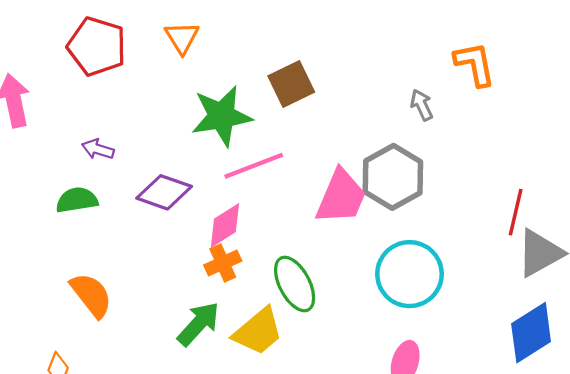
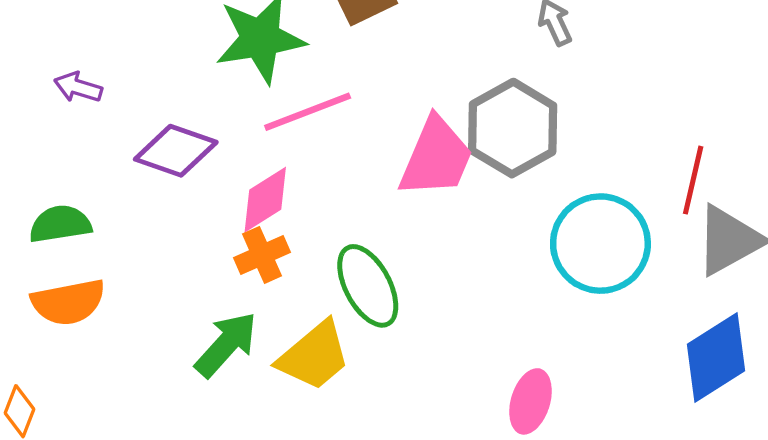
green semicircle: (77, 200) -> (60, 224), moved
cyan circle: (410, 274) -> (600, 244), moved
orange semicircle: (91, 295) -> (68, 302), turned 117

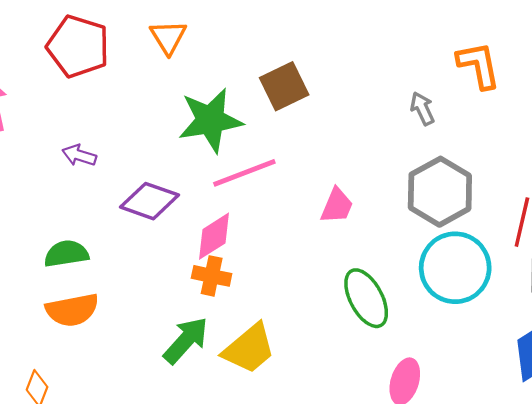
gray hexagon: (513, 128) -> (440, 192), moved
pink trapezoid: (436, 157) -> (337, 206), size x0.6
orange cross: (262, 255) -> (212, 276), turned 36
green ellipse: (368, 286) -> (366, 298), moved

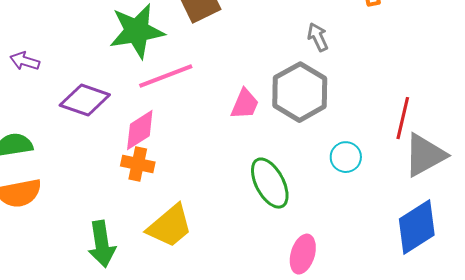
gray arrow: (422, 108) -> (318, 37), moved
gray hexagon: (440, 192) -> (300, 92), moved
cyan circle: (455, 268) -> (346, 157), size x0.5
green arrow: (186, 340) -> (102, 244), moved, turned 129

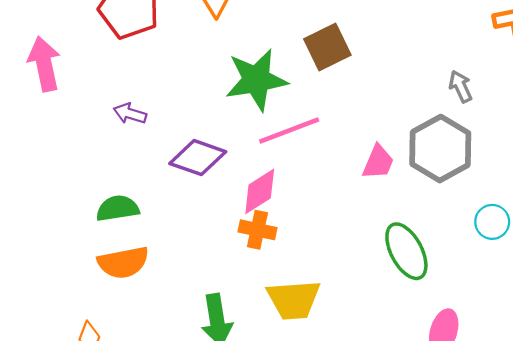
yellow trapezoid: (170, 226) -> (294, 300), turned 36

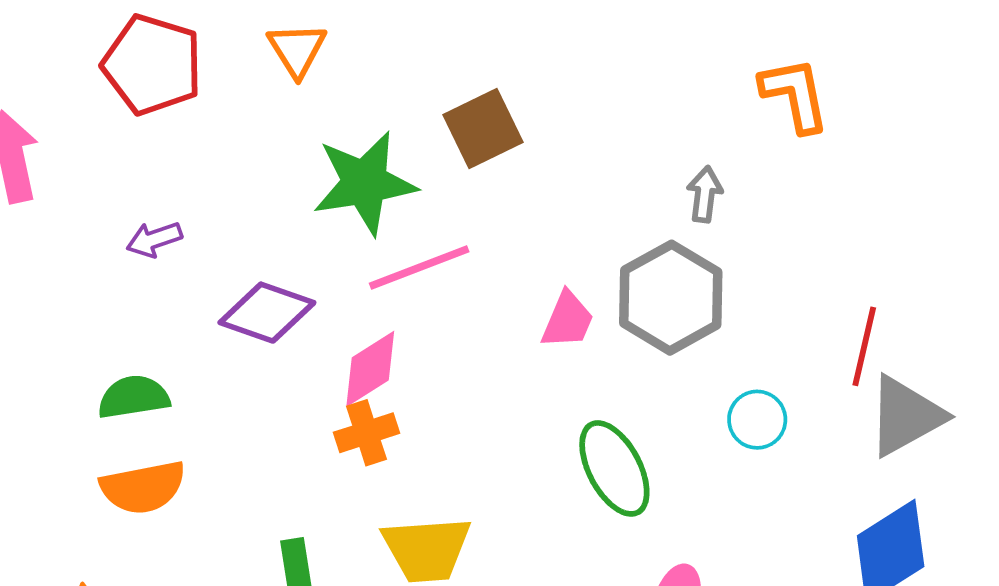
gray arrow: (461, 86) -> (705, 194), turned 32
purple arrow: (130, 114) -> (154, 239), turned -36
orange cross: (257, 230) -> (366, 433), turned -30

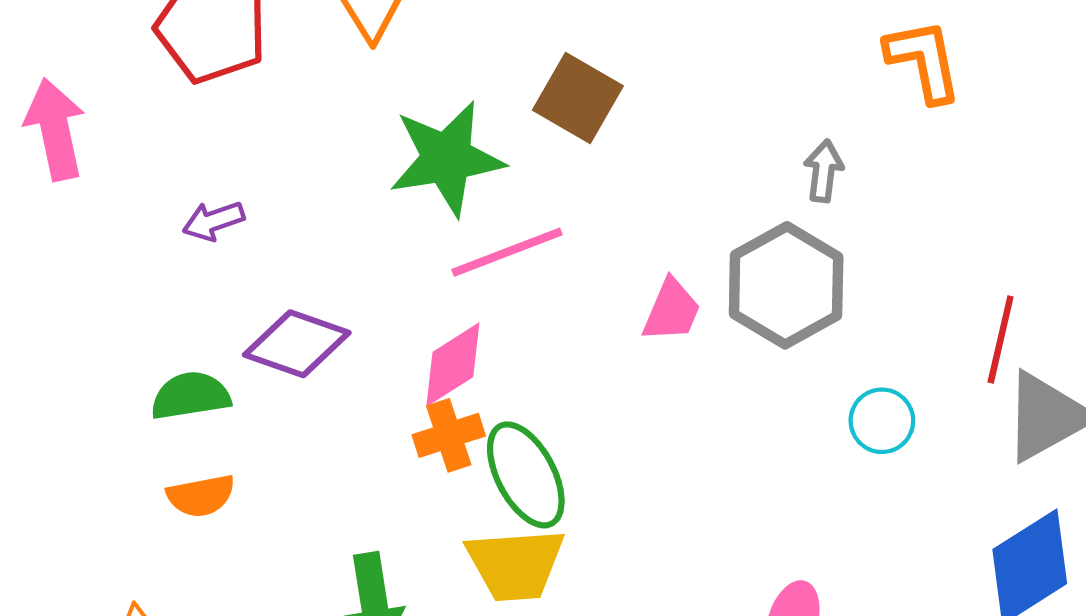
brown square: (483, 128) -> (578, 98), turned -34
purple diamond: (267, 313) -> (297, 344), moved
green ellipse: (614, 468) -> (526, 475), moved
orange semicircle: (143, 487) -> (201, 496), size x0.7

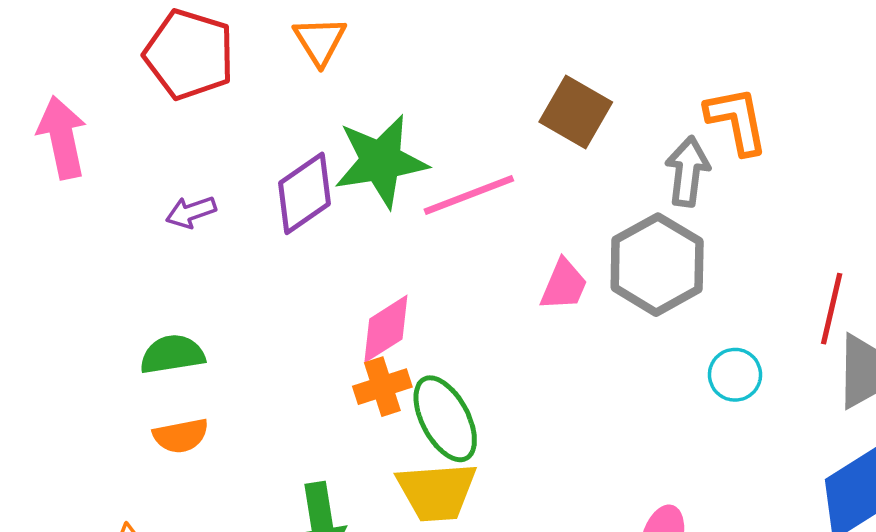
orange L-shape: (924, 61) -> (737, 120), moved
brown square: (578, 98) -> (576, 112), moved
gray arrow: (824, 171) -> (688, 171), size x1.4
pink line: (507, 252) -> (469, 195), moved
purple diamond: (297, 344) -> (304, 193), moved, turned -54

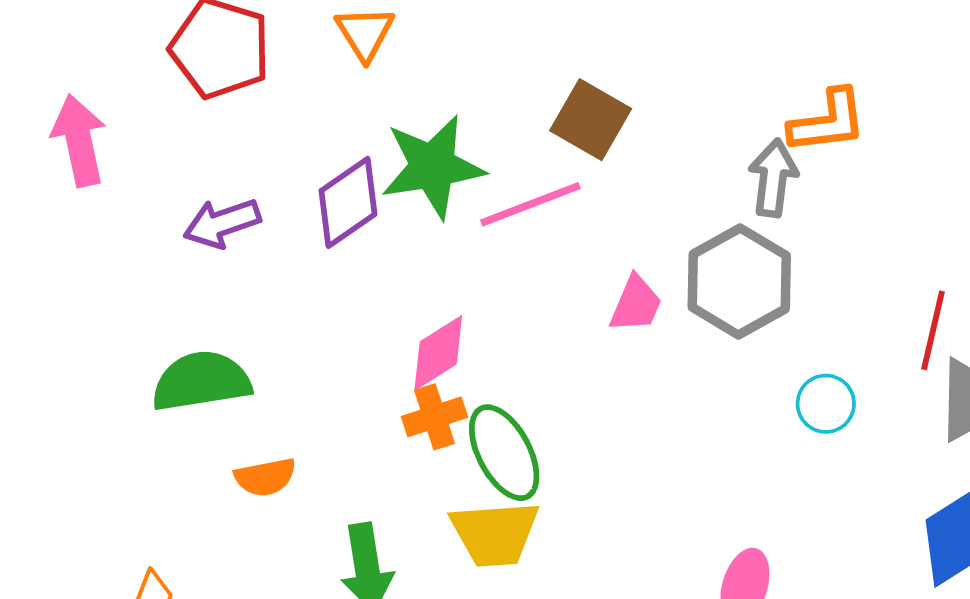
brown square: (576, 112) -> (591, 120), moved
orange L-shape: (737, 120) -> (828, 122), turned 94
purple arrow: (191, 212) -> (222, 223), size x1.4
green semicircle: (172, 354) -> (201, 381), size x1.4
orange semicircle: (181, 436) -> (265, 477), moved

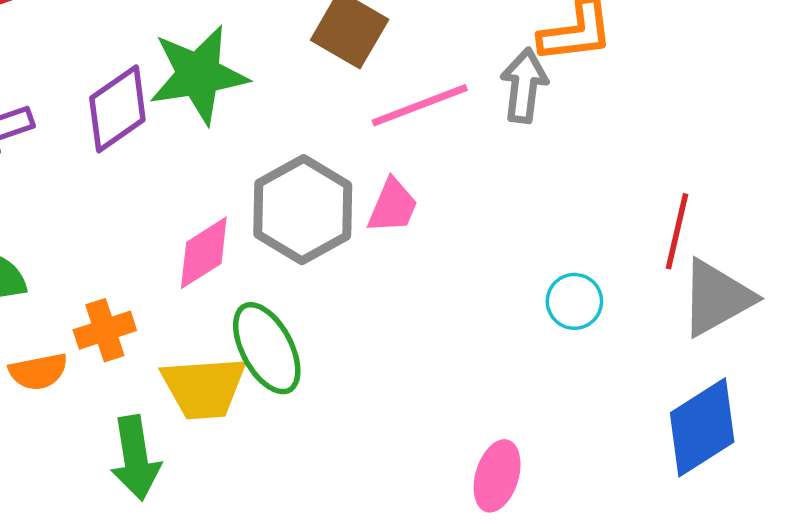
pink line: (530, 204) -> (420, 105), moved
gray hexagon: (739, 281) -> (303, 210), moved
orange cross: (435, 417) -> (105, 330), moved
yellow trapezoid: (495, 534) -> (204, 388), moved

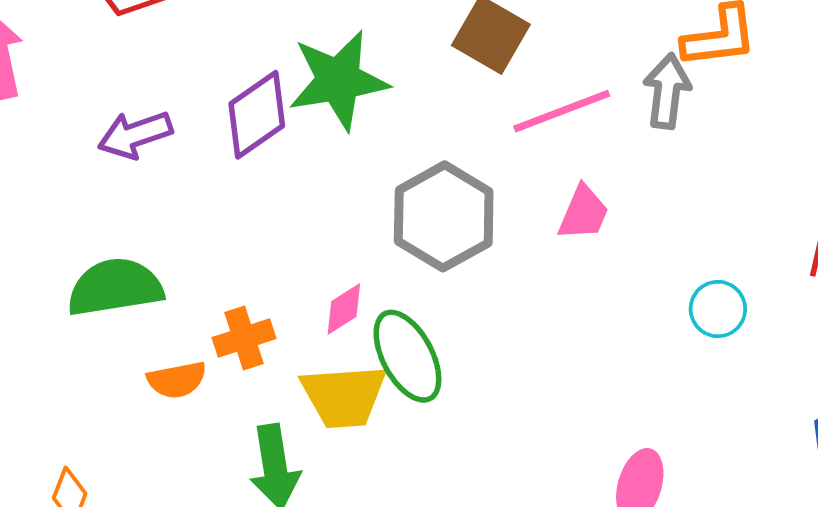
pink trapezoid: (393, 206) -> (584, 213), moved
pink diamond: (204, 253) -> (344, 309), moved, size x0.7

